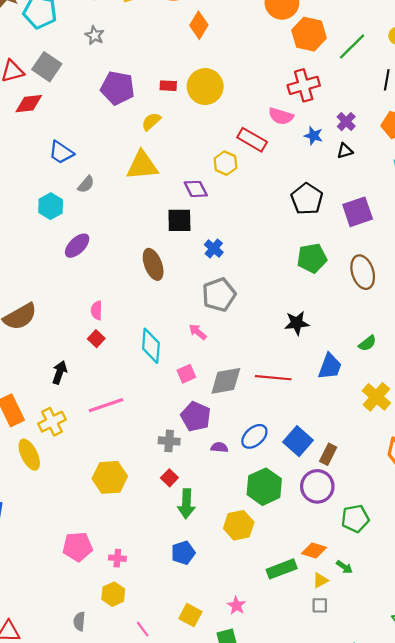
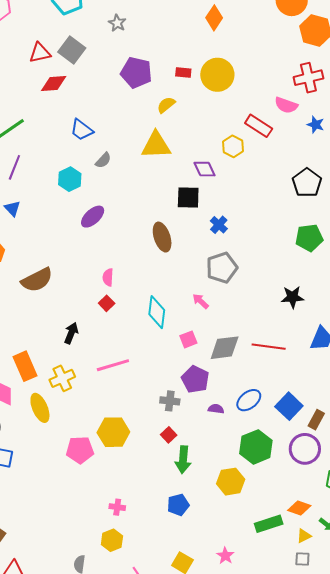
pink pentagon: (78, 547) -> (80, 450), moved

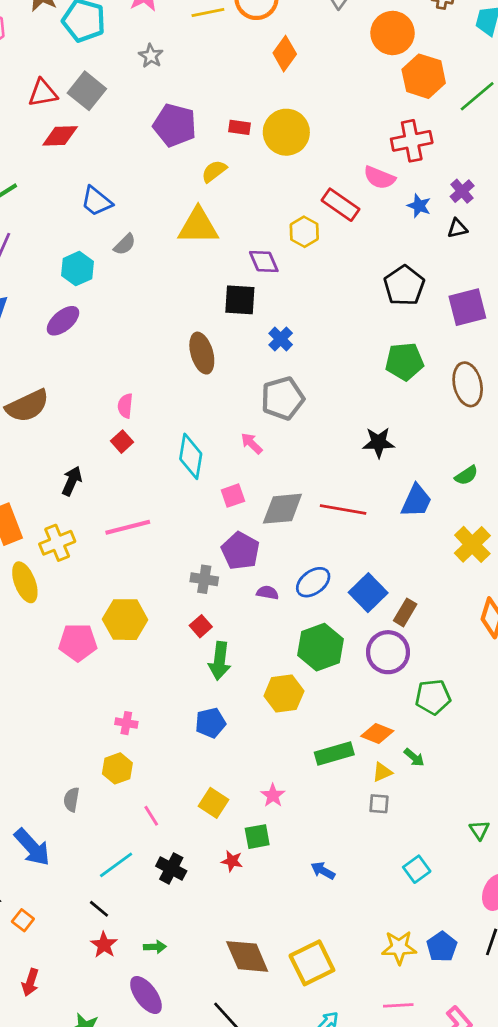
purple ellipse: (93, 217) -> (63, 321), moved

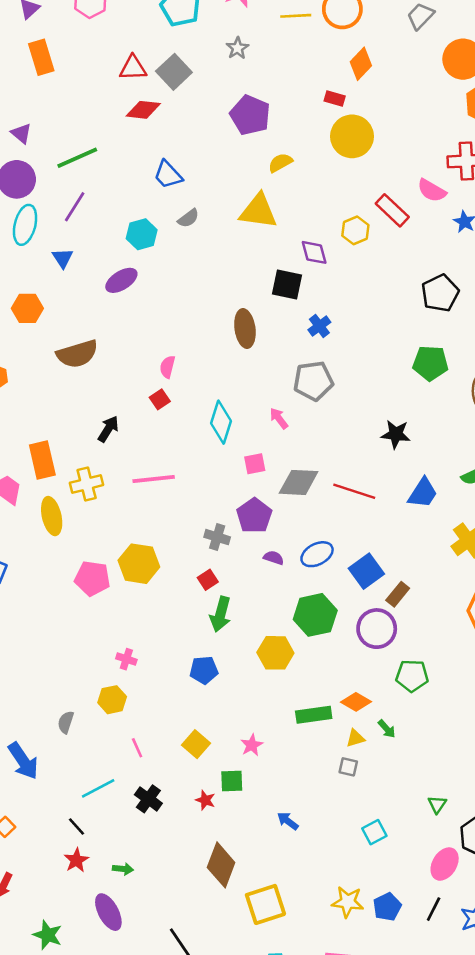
red rectangle: (239, 127) -> (335, 99), moved
brown diamond: (247, 956) -> (221, 865), moved, turned 36

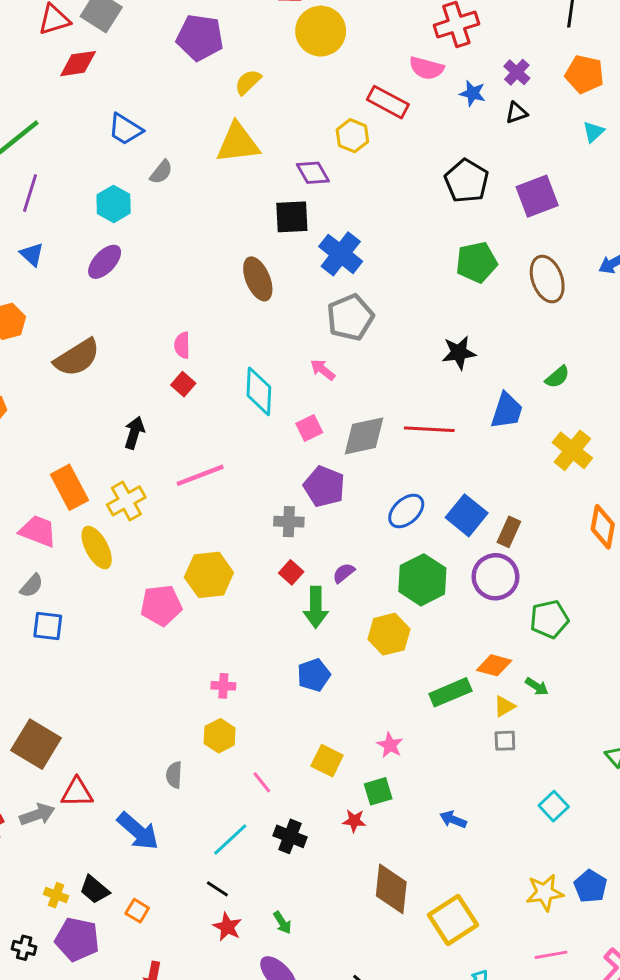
blue cross: (319, 326) -> (341, 254), size x1.6
purple semicircle: (274, 558) -> (344, 573), moved, turned -42
green arrow: (123, 869) -> (282, 923), turned 66

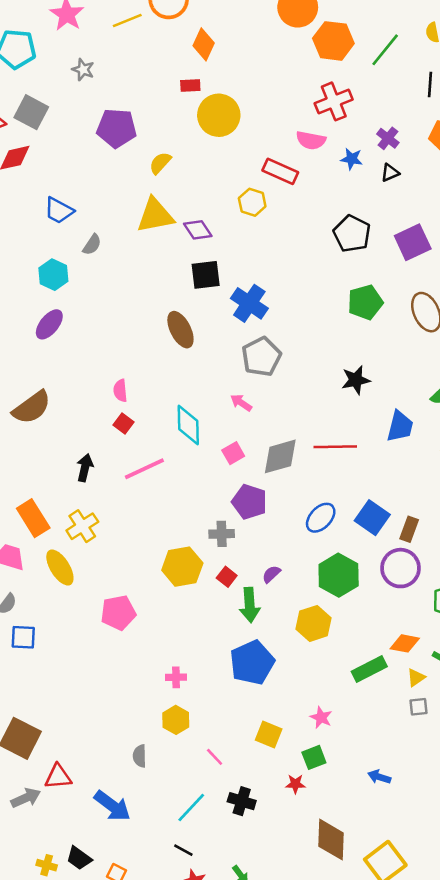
purple diamond: (313, 173) -> (198, 230), moved
pink line: (200, 475) -> (144, 469), moved
yellow hexagon: (209, 575) -> (182, 567), moved
blue pentagon: (314, 675) -> (252, 663), size x1.6

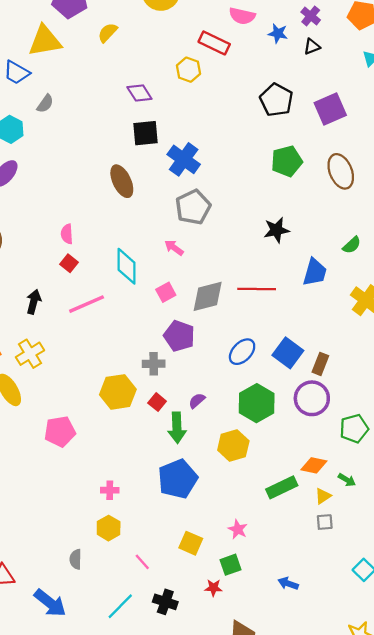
yellow triangle: (155, 215) -> (45, 41), moved

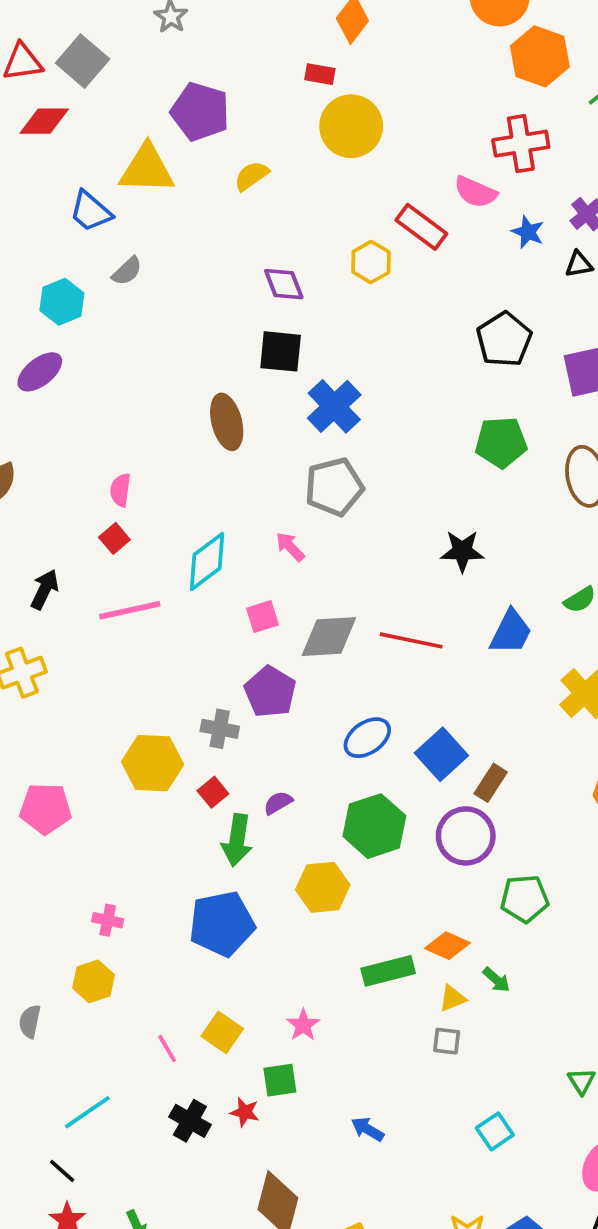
cyan diamond: (127, 266) -> (207, 561), turned 42
pink line: (142, 562) -> (167, 1049), moved
black cross: (165, 602) -> (190, 1121), moved

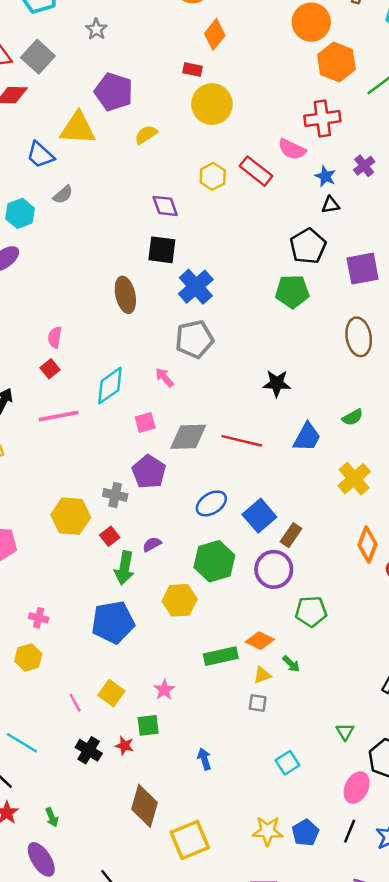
yellow hexagon: (371, 262) -> (213, 176), moved
black triangle: (579, 264) -> (331, 205), moved
green pentagon: (501, 442) -> (292, 291), moved
cyan line: (87, 1112) -> (22, 743), turned 64
blue arrow: (368, 1129) -> (204, 759), turned 40

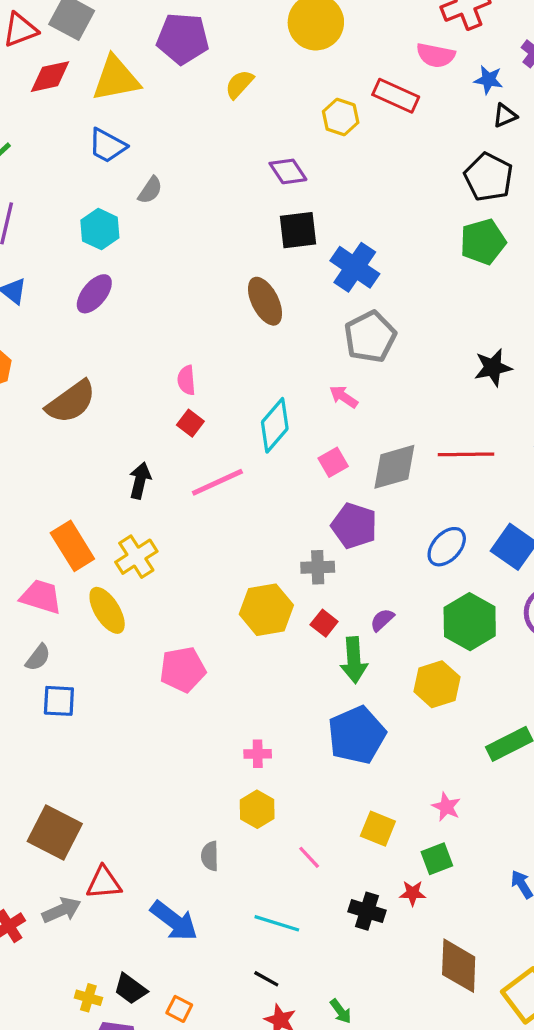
yellow triangle: (78, 128) -> (116, 79), moved
pink line: (75, 703) -> (309, 857), moved

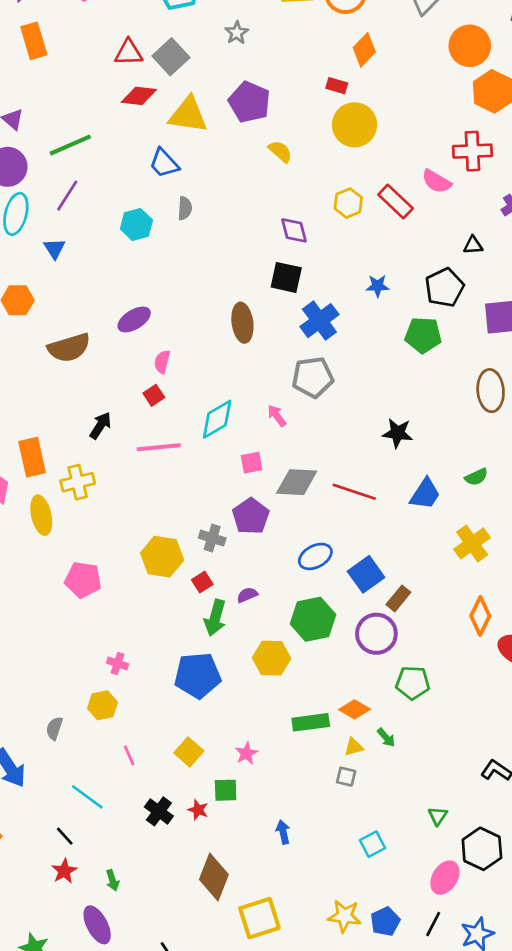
blue star: (489, 80) -> (378, 286), moved, turned -30
yellow semicircle: (239, 84) -> (280, 151), turned 70
gray semicircle: (150, 190) -> (185, 208), turned -50
purple ellipse: (94, 294) -> (134, 319), moved

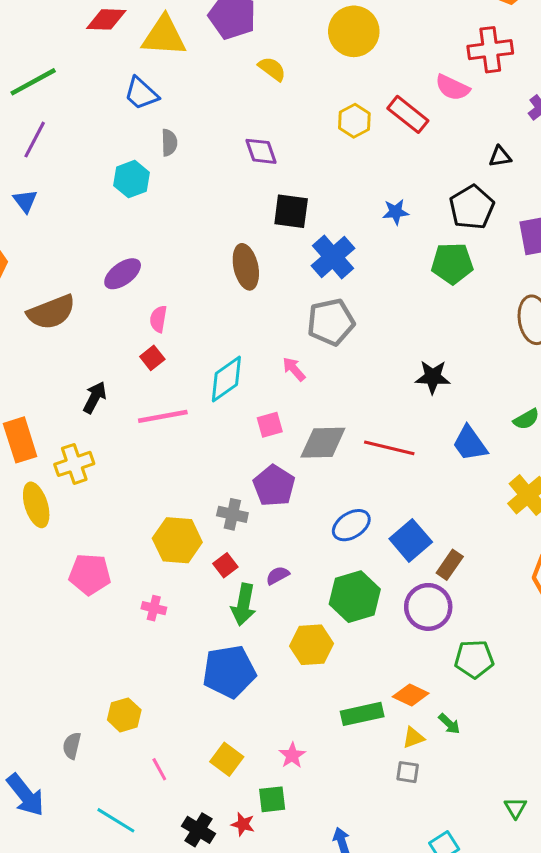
cyan hexagon: (136, 224) -> (132, 179), moved
purple diamond: (294, 230) -> (261, 151), moved
blue trapezoid: (425, 494) -> (470, 444), turned 116
pink cross: (117, 663) -> (154, 608), moved

